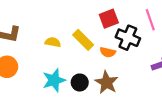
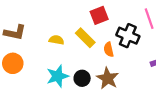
red square: (109, 19) -> (99, 15), moved
orange semicircle: (108, 52) -> (109, 49), turned 64

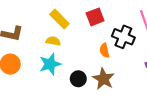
yellow rectangle: (85, 38) -> (59, 19), moved
cyan star: (58, 76) -> (50, 64), moved

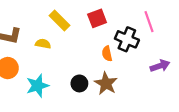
yellow semicircle: (53, 41) -> (43, 44), moved
cyan star: (50, 64) -> (37, 86), moved

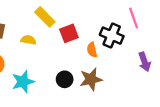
red square: (97, 18) -> (69, 33), moved
purple arrow: (160, 66) -> (145, 62), turned 90
brown star: (106, 83) -> (91, 79), turned 30

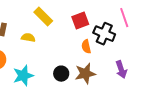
red square: (69, 33) -> (80, 21), moved
purple arrow: (145, 62) -> (121, 70), moved

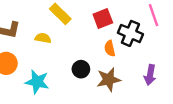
purple arrow: (121, 70) -> (150, 75), turned 30
black circle: (61, 74) -> (81, 69), moved
cyan star: (23, 76) -> (37, 82), turned 30

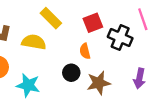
yellow semicircle: (43, 38) -> (34, 42), size x1.5
orange semicircle: (110, 48) -> (85, 51), moved

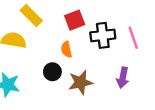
pink line: (143, 19) -> (133, 38), moved
black cross: (120, 37) -> (103, 35), turned -30

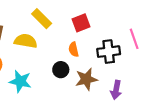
black cross: (103, 35) -> (109, 52), moved
purple arrow: (123, 78) -> (116, 90), moved

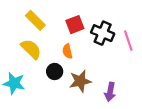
yellow semicircle: (26, 41) -> (31, 49), moved, turned 35
black cross: (109, 52) -> (103, 33), moved, turned 30

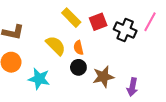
yellow rectangle: (35, 20) -> (71, 18), moved
pink line: (128, 41) -> (150, 22), moved, turned 48
orange semicircle: (67, 51) -> (78, 48), moved

